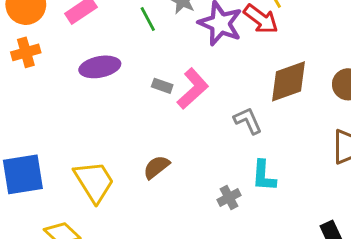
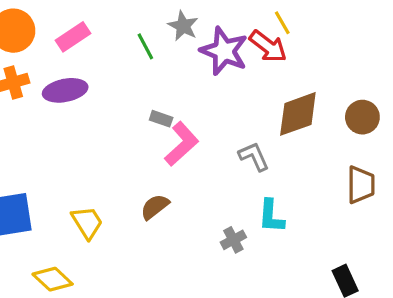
purple ellipse: (100, 67) -> (65, 90), moved
pink L-shape: (193, 89) -> (182, 144), moved
yellow trapezoid: (94, 182) -> (87, 222), size x0.7

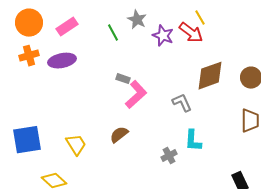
purple star: (224, 51) -> (163, 36), size x0.7

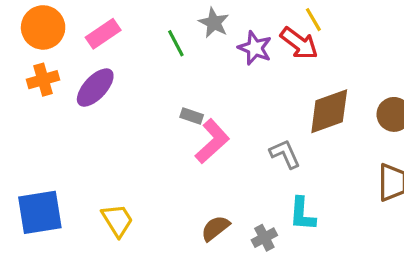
purple ellipse: (62, 61) -> (95, 88), turned -36
brown semicircle: (119, 135) -> (215, 228), moved

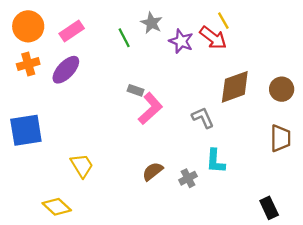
blue square: (40, 212) -> (26, 130), moved

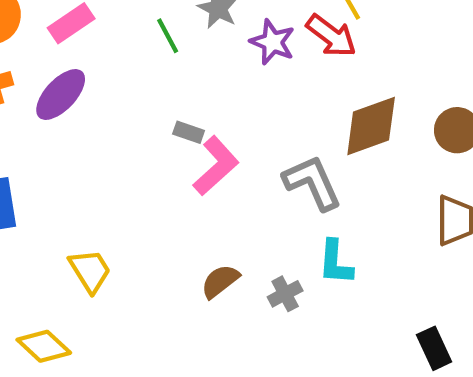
gray L-shape: (203, 118) -> (312, 183), size x1.4

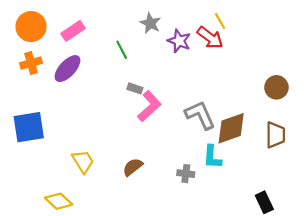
green line: (168, 36) -> (122, 50), moved
brown diamond: (371, 126) -> (231, 128), moved
brown semicircle: (220, 281) -> (133, 167), moved
gray cross: (285, 294) -> (186, 174), turned 35

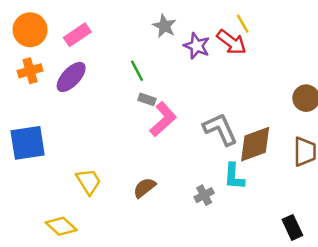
green line: (122, 50) -> (137, 71), moved
gray cross: (186, 174) -> (204, 195), turned -35

